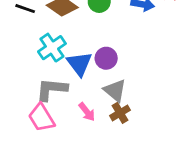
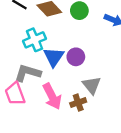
gray triangle: (115, 90) -> (92, 85), moved
pink arrow: (87, 112) -> (52, 96), size x1.6

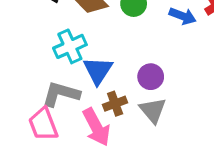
purple circle: (76, 57) -> (151, 77), moved
brown cross: (78, 103) -> (115, 104), moved

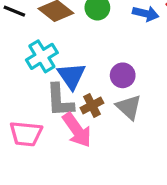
gray L-shape: (61, 94) -> (60, 100), moved, turned -102
pink trapezoid: (43, 124) -> (26, 134), turned -56

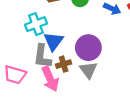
purple circle: (123, 75) -> (88, 48), size x1.5

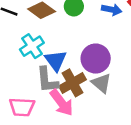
brown cross: (64, 64) -> (72, 83), size x1.5

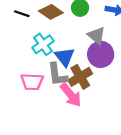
gray triangle: (101, 83) -> (96, 36), moved
pink trapezoid: (22, 107) -> (32, 82), moved

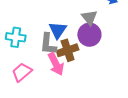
cyan cross: (43, 44) -> (16, 37), moved, turned 30
pink trapezoid: (32, 82) -> (22, 72), moved, turned 125

